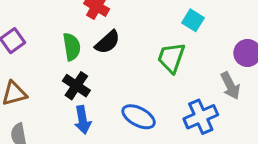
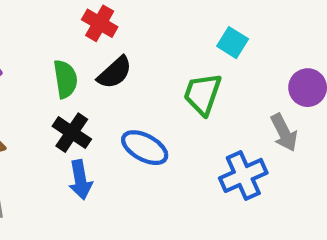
blue ellipse: (139, 117) -> (145, 148), moved

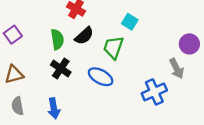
cyan square: (233, 43) -> (130, 22), moved
green trapezoid: (203, 94) -> (113, 47), moved
blue arrow: (80, 180) -> (54, 108), moved

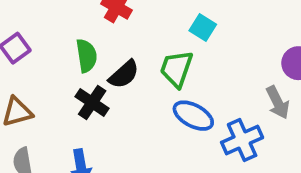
black semicircle: (84, 36) -> (124, 74), moved
blue ellipse: (101, 77) -> (193, 116), moved

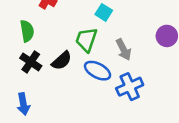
black semicircle: (124, 74) -> (62, 61), moved
gray arrow: (278, 103) -> (124, 50), moved

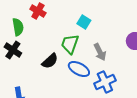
green semicircle: (27, 31) -> (18, 27), moved
black cross: (31, 62) -> (13, 50), moved

